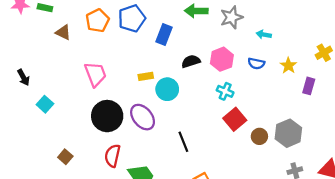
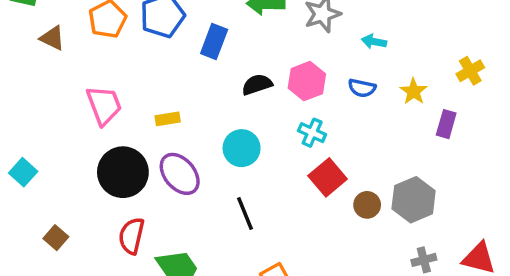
yellow rectangle: (146, 76) -> (168, 119), moved
cyan circle: (167, 89) -> (242, 148), moved
cyan square: (45, 104) -> (23, 172), moved

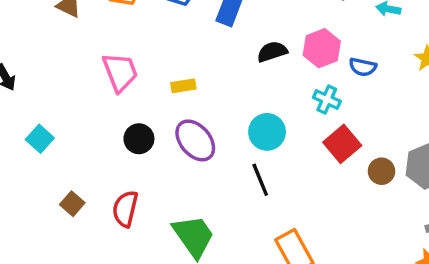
blue semicircle: (362, 88) -> (363, 67), moved
cyan circle: (242, 148) -> (267, 132), moved
black circle: (123, 172) -> (139, 139), size x0.6
red semicircle: (132, 236) -> (125, 209), moved

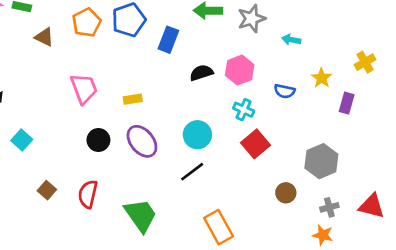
blue semicircle: (363, 67) -> (285, 91), moved
brown circle: (382, 171) -> (286, 193), moved
black line: (260, 180) -> (192, 172), turned 75

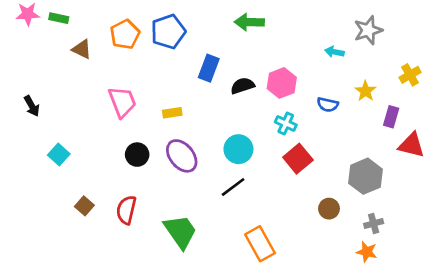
gray star: (252, 19) -> (368, 30), moved
blue rectangle: (168, 40) -> (209, 68), moved
red triangle: (372, 206) -> (411, 145), moved

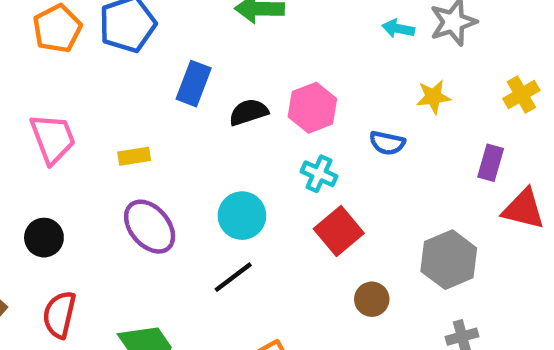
cyan arrow: (334, 52) -> (398, 29), moved
yellow star: (365, 91) -> (433, 97), moved, turned 30
black circle: (137, 155) -> (44, 238), moved
brown circle: (329, 209) -> (372, 299), moved

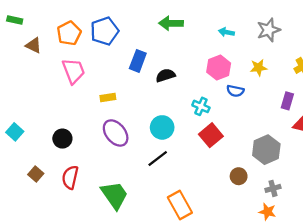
cyan arrow: (398, 29) -> (226, 32), moved
pink hexagon: (312, 108) -> (219, 68), moved
pink trapezoid: (53, 139) -> (73, 71), moved
brown circle: (372, 299) -> (239, 176), moved

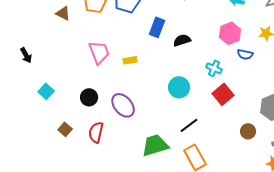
pink trapezoid: (73, 71) -> (99, 52), moved
purple ellipse: (116, 133) -> (123, 105), moved
black line: (158, 158) -> (189, 125), moved
green trapezoid: (114, 195) -> (155, 145), moved, turned -72

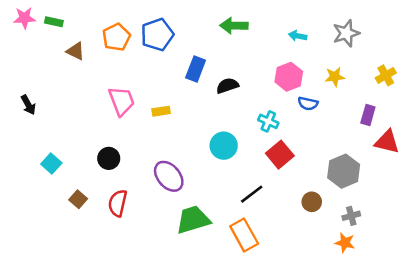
cyan square: (46, 91) -> (51, 164), moved
purple ellipse: (123, 105) -> (169, 176), moved
black line: (189, 125) -> (252, 194), moved

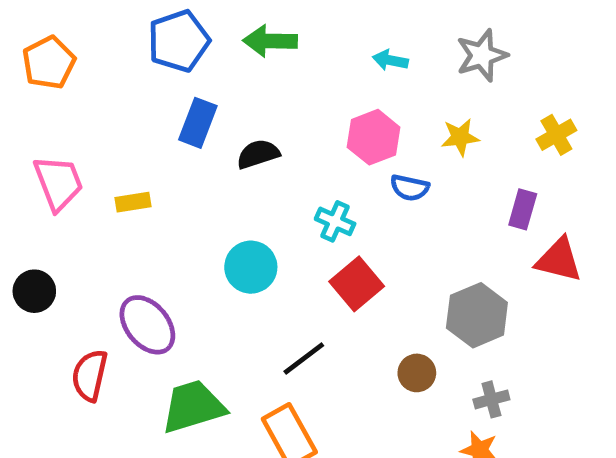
blue pentagon: (157, 35) -> (179, 41), moved
red semicircle: (118, 203) -> (90, 375), moved

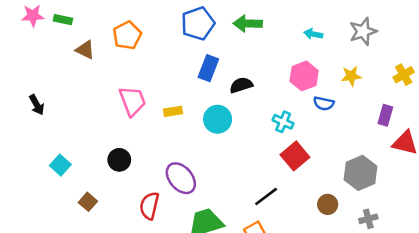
cyan circle: (251, 267) -> (218, 119), moved

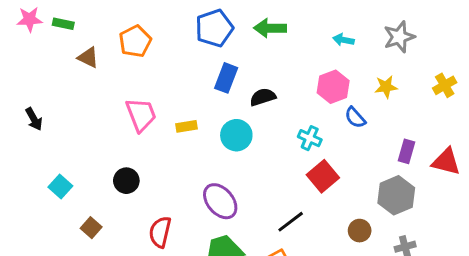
blue semicircle: (324, 103) -> (355, 118), turned 36
purple rectangle: (385, 115) -> (407, 151), moved
purple ellipse: (181, 178) -> (220, 201), moved

